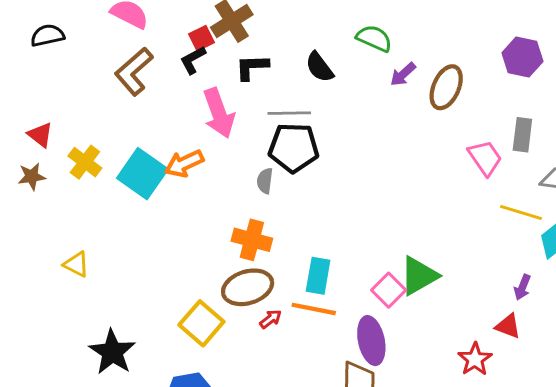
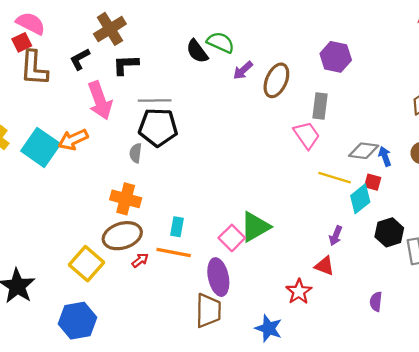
red square: (201, 38) -> (22, 42), moved
black semicircle: (320, 67) -> (197, 51), moved
brown L-shape: (134, 71) -> (34, 68), turned -45
gray rectangle: (522, 135) -> (320, 106), moved
cyan rectangle: (318, 276) -> (177, 227), size x0.7

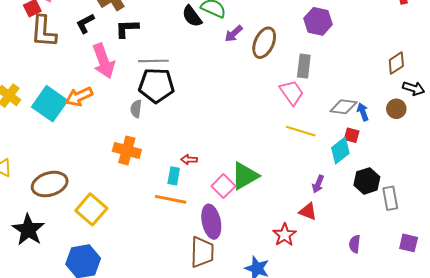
yellow line: (335, 178) -> (301, 131), moved
brown ellipse: (122, 236) -> (50, 184), moved
red arrow: (140, 260) -> (189, 160), moved, turned -140

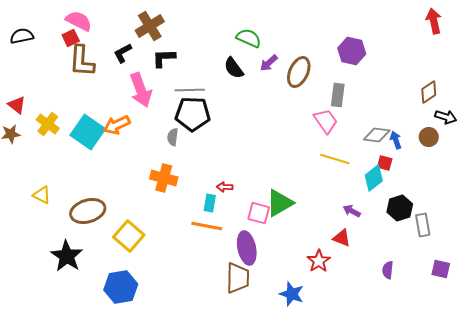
black semicircle: (192, 16) -> (234, 68), moved
purple arrow: (318, 184) -> (352, 211), turned 96
pink square: (223, 186) -> (259, 213), turned -30

